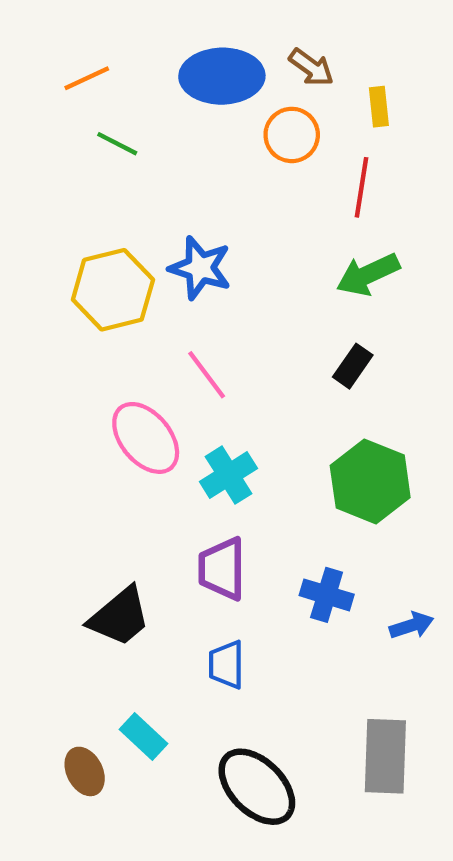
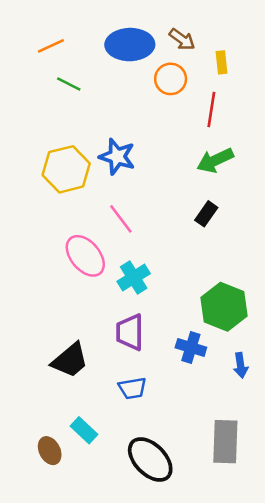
green hexagon: (370, 482) -> (224, 307), moved
blue arrow: (412, 625) -> (241, 365), turned 100
blue trapezoid: (226, 665) -> (132, 388), turned -100

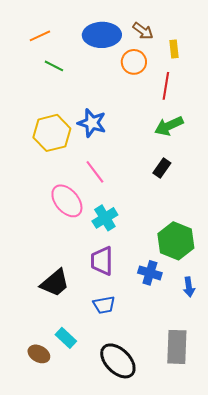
brown ellipse: (50, 451) -> (39, 354), turned -35

